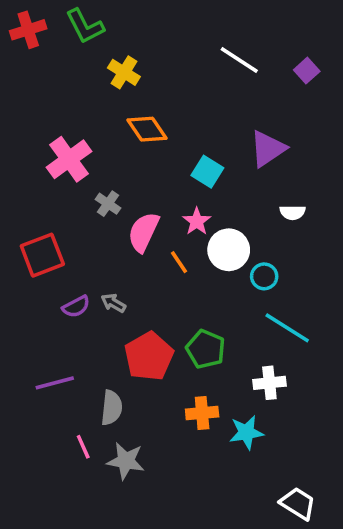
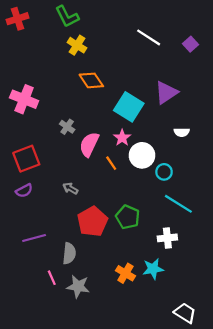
green L-shape: (85, 26) -> (67, 17), moved
pink cross: (69, 159) -> (24, 99), moved, turned -32
cyan square: (207, 172) -> (129, 107), size x1.5
purple semicircle: (76, 307) -> (24, 191), moved
orange cross: (202, 413) -> (125, 273), moved, turned 36

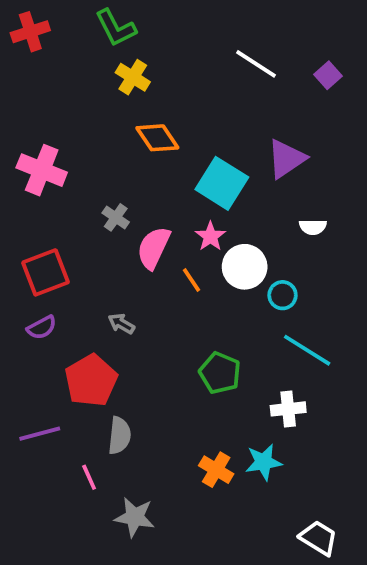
red pentagon: (92, 221) -> (91, 381), moved
purple line: (34, 238) -> (40, 434), moved
gray star: (78, 286) -> (135, 517), moved

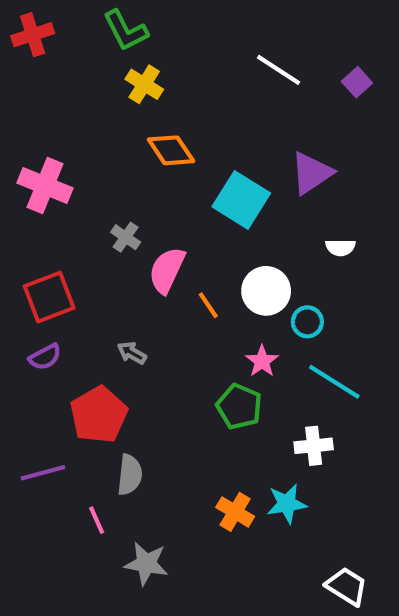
pink star: (210, 236) -> (262, 361), moved

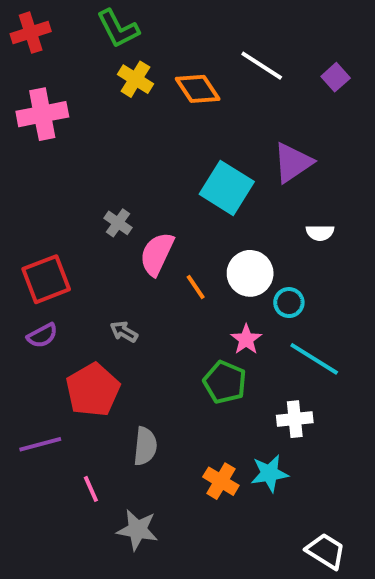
orange diamond: (171, 150) -> (198, 89), moved
pink cross: (45, 185) -> (42, 114), moved, turned -33
gray semicircle: (130, 475) -> (145, 446), moved

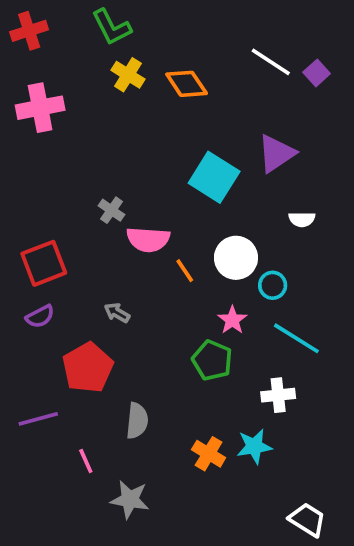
white line: (262, 66) -> (271, 62), moved
pink semicircle: (157, 254) -> (148, 239), turned -111

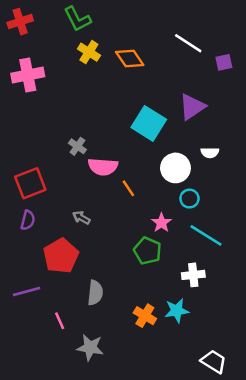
purple square: (317, 73) -> (224, 62), moved, turned 30
white circle: (236, 258) -> (175, 168), moved
purple semicircle: (40, 316) -> (28, 220), turned -48

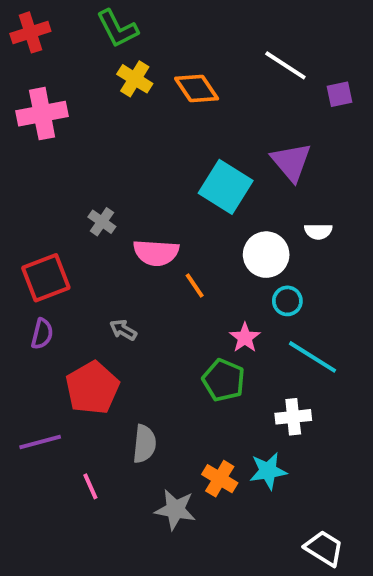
purple triangle: (192, 107) -> (291, 162), turned -36
gray cross: (77, 146) -> (102, 222), moved
gray star: (90, 347) -> (175, 510), moved

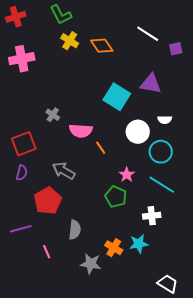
purple triangle: (291, 162) -> (151, 84), turned -40
cyan circle: (287, 301) -> (161, 152), moved, size x1.5
gray arrow: (123, 330) -> (64, 171), size x1.6

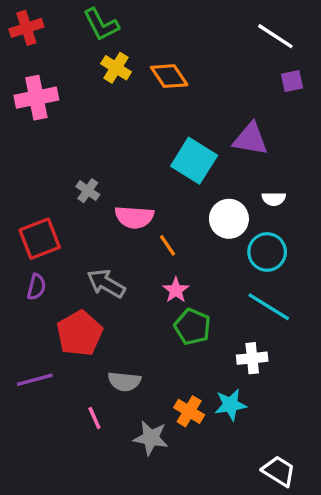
white line: (148, 34) -> (275, 36), moved
pink star: (127, 175) -> (176, 290), moved
gray semicircle: (75, 230) -> (124, 381), turned 90
pink line: (47, 252) -> (94, 418), moved

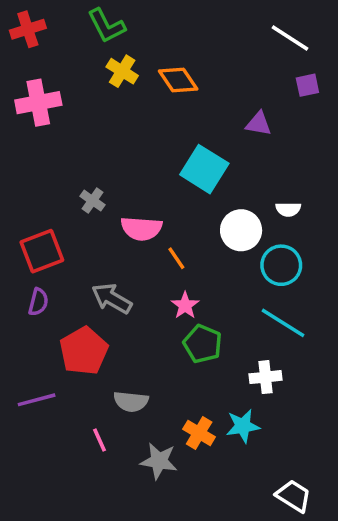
purple triangle: (250, 139) -> (259, 124), moved, size x0.7

